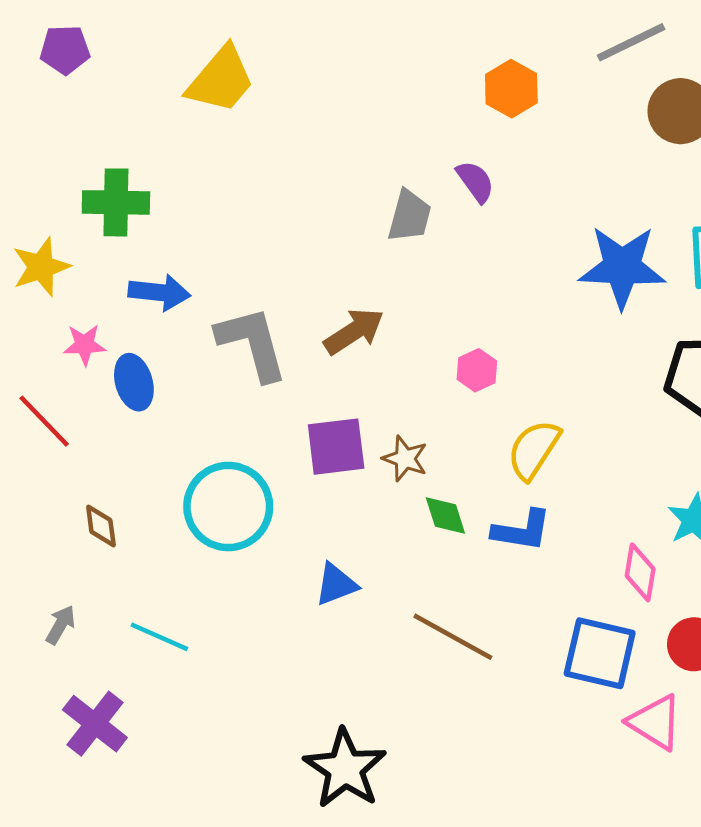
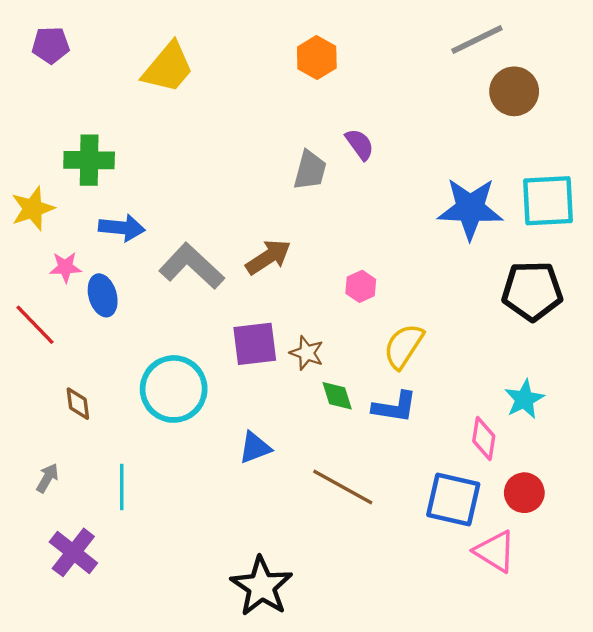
orange hexagon: (511, 89) -> (317, 57), moved
gray L-shape: (252, 343) -> (192, 266), turned -32
cyan line: (159, 637) -> (122, 487), turned 66

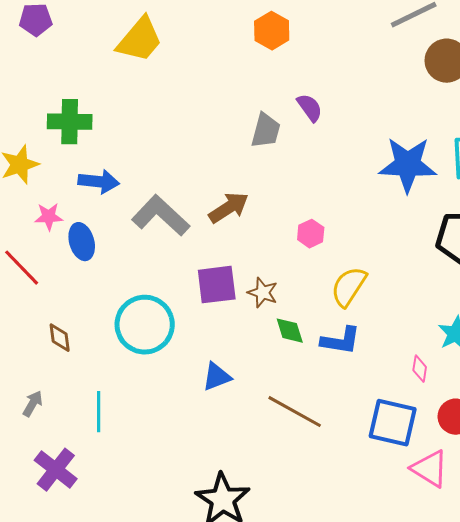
pink diamond: (484, 439) -> (420, 369), size x0.7

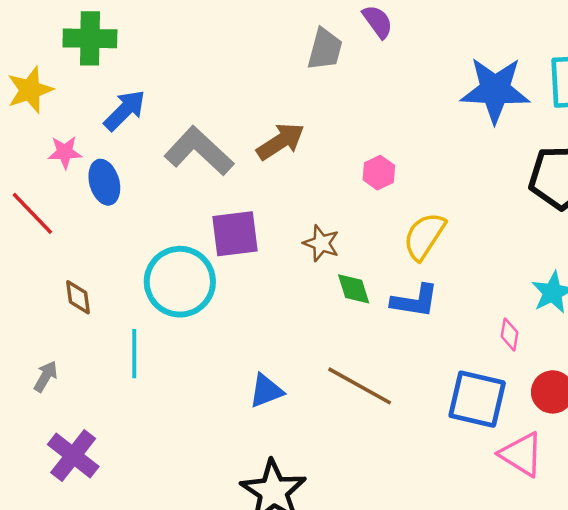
blue arrow: (99, 182) -> (125, 110), turned -51
purple square: (217, 285) -> (235, 234), moved
blue triangle: (217, 377) -> (266, 391), moved
cyan line: (99, 412) -> (134, 354), moved

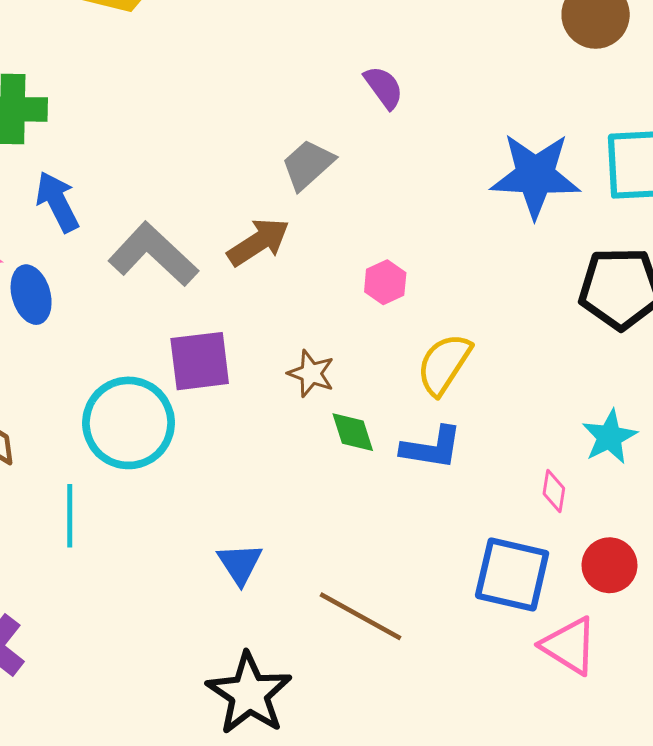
gray trapezoid: (325, 49) -> (308, 165), moved, turned -147
blue arrow: (125, 110) -> (57, 202), turned -72
brown line: (360, 386) -> (360, 616), moved
blue triangle: (266, 391) -> (240, 564), turned -42

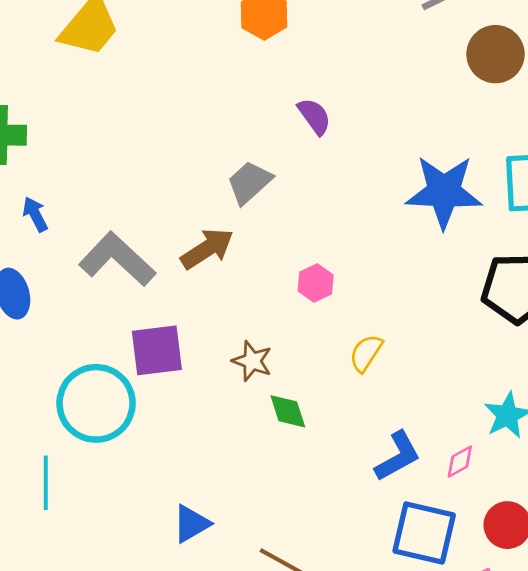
blue arrow: (57, 202) -> (35, 214), size x0.7
yellow semicircle: (444, 364) -> (366, 353), size x0.7
blue L-shape: (432, 448) -> (398, 456), moved, turned -38
pink diamond: (554, 491) -> (460, 462), turned 52
blue triangle: (240, 564) -> (191, 524), turned 33

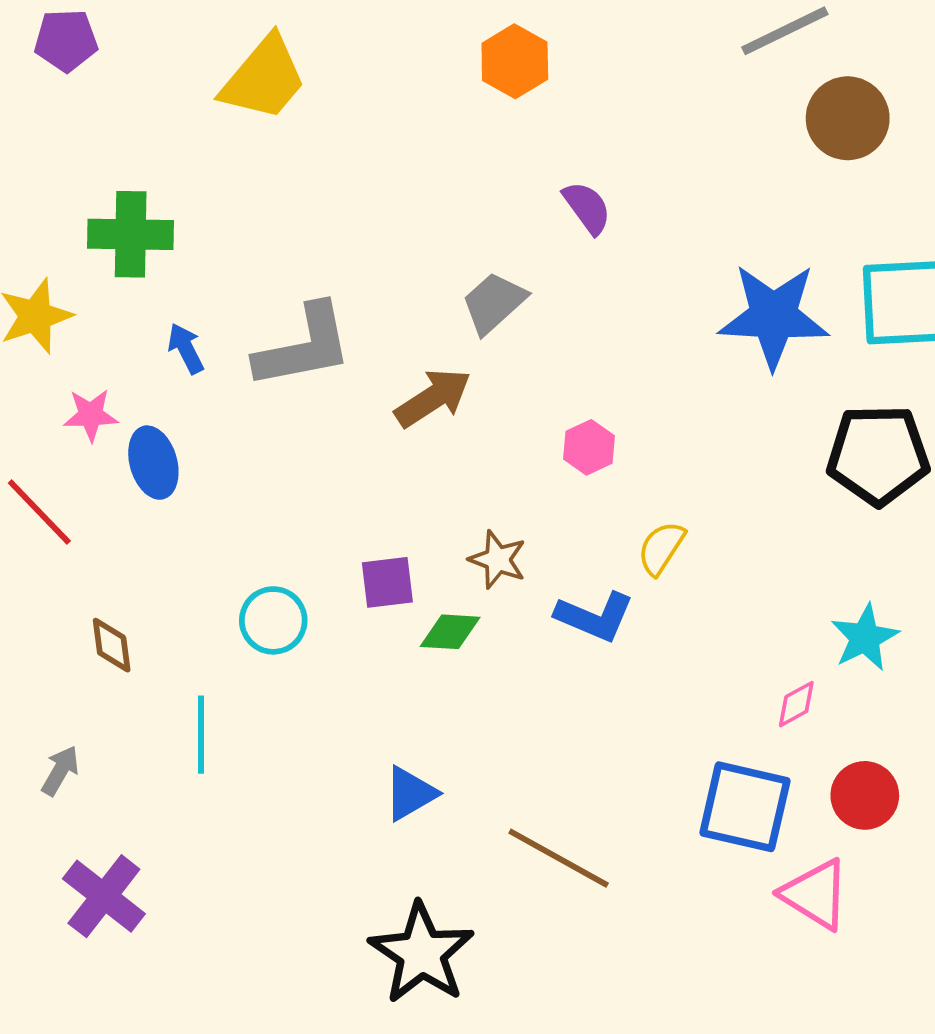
gray L-shape: (117, 259) -> (304, 347), moved, turned 126
purple square: (157, 350) -> (387, 582), moved, size x0.7
cyan circle: (96, 403) -> (273, 620), size x0.6
green diamond: (288, 411) -> (450, 632), moved, turned -69
blue L-shape: (398, 456) -> (595, 617), moved, turned 52

